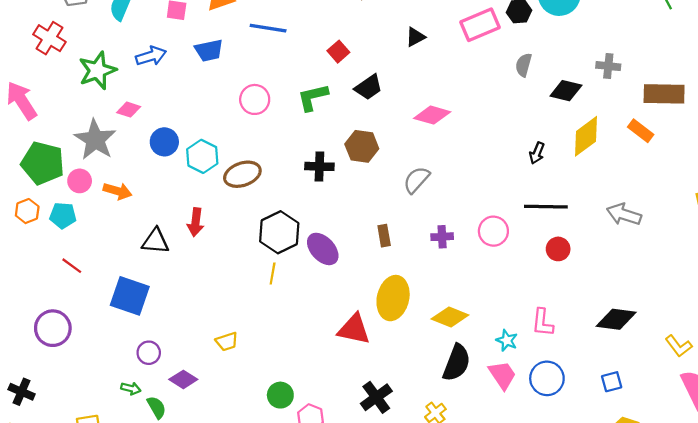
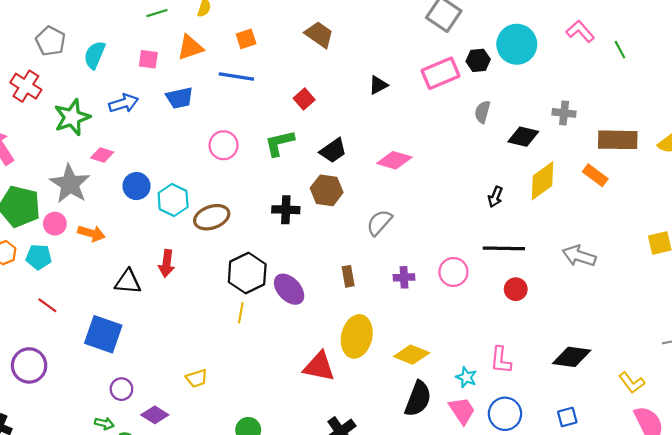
black trapezoid: (368, 87) -> (333, 151), moved

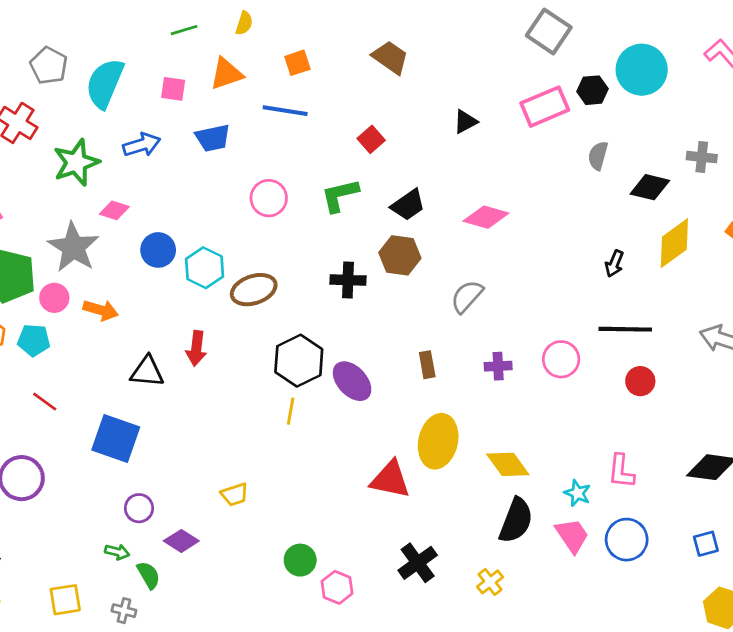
cyan semicircle: (95, 55) -> (105, 83), size x1.4
yellow diamond: (412, 355) -> (508, 464), turned 32

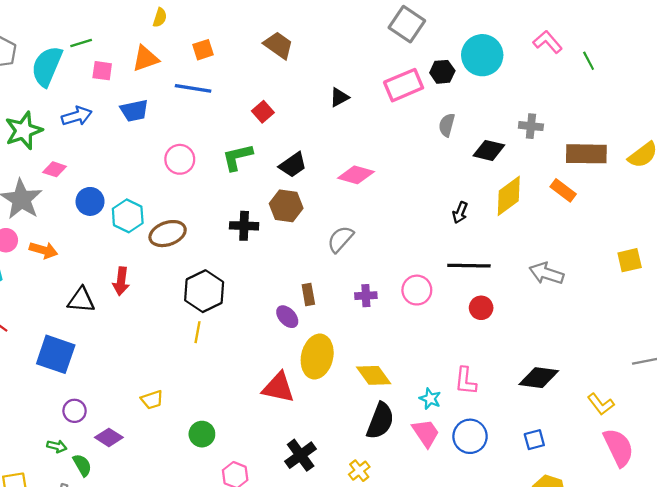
green line: (184, 30) -> (81, 43), moved
purple ellipse: (352, 381) -> (287, 317), moved, size x0.7
green circle: (300, 560) -> (202, 434), moved

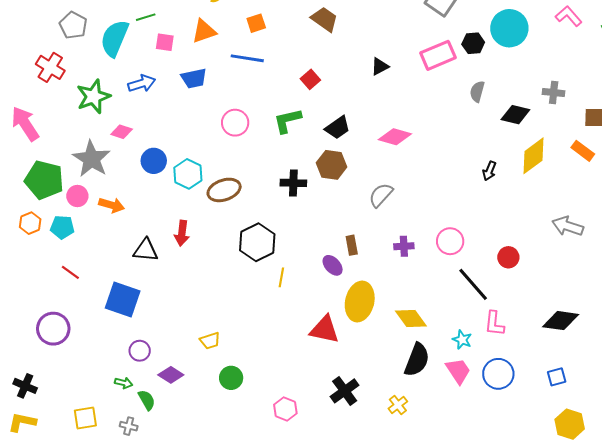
black line: (469, 266) -> (473, 284), moved, turned 48
yellow line: (197, 332) -> (281, 277), moved
green circle: (202, 434) -> (231, 378), moved

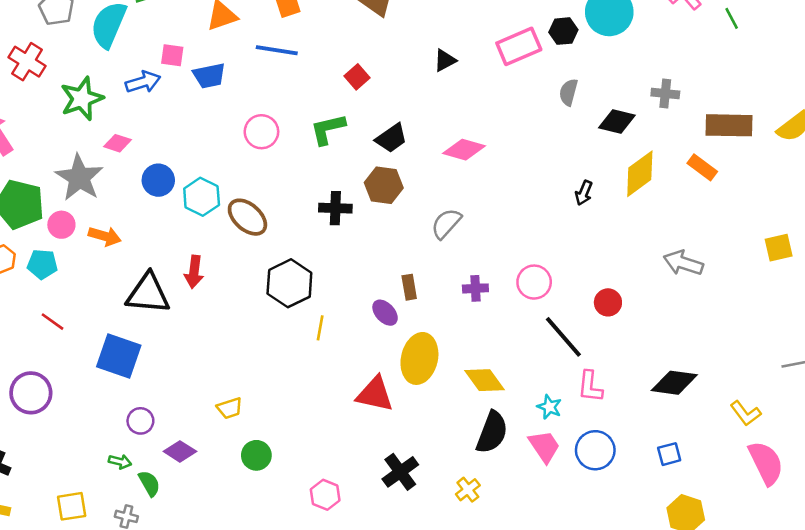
pink square: (165, 42) -> (172, 55), moved
brown ellipse: (224, 190) -> (247, 217), turned 60
black triangle: (146, 250) -> (148, 294), size x1.4

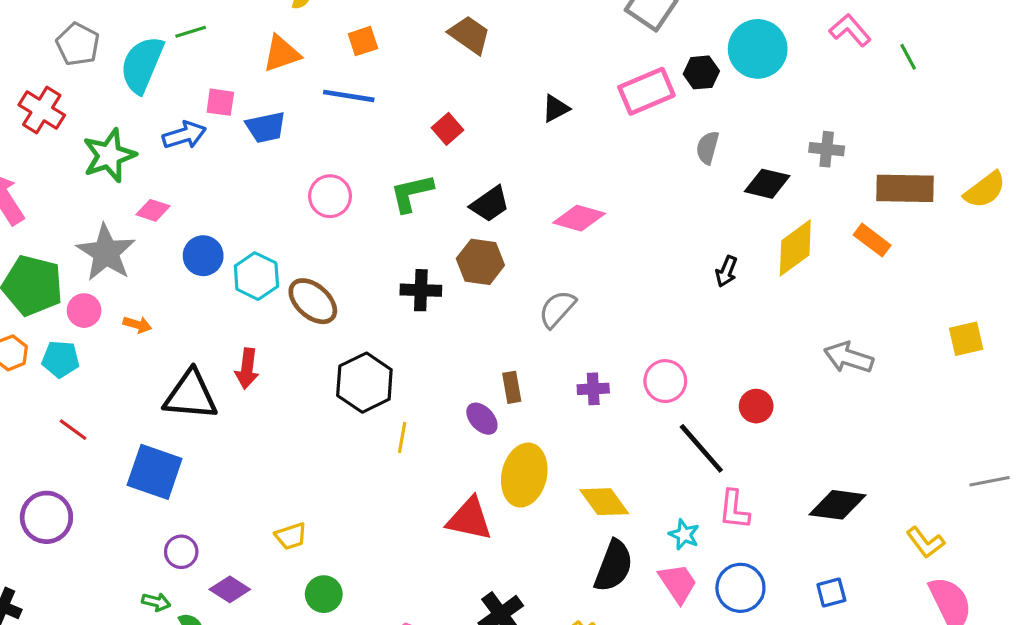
orange arrow: (105, 236) -> (137, 325), size x0.7

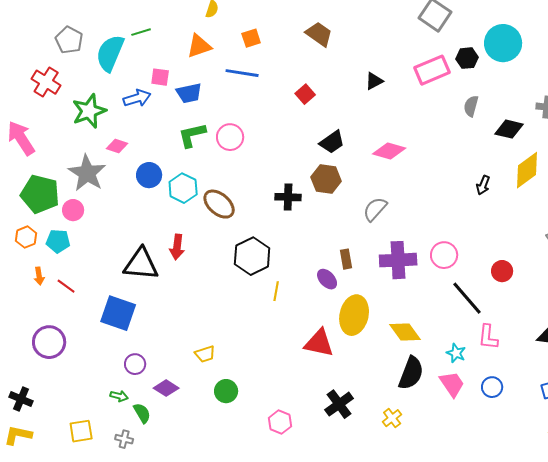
green L-shape: (411, 193) -> (192, 135), moved
orange arrow: (137, 325) -> (39, 276), moved, turned 66
purple cross: (593, 389) -> (398, 260), size x1.8
blue circle: (740, 588) -> (492, 387), size x0.7

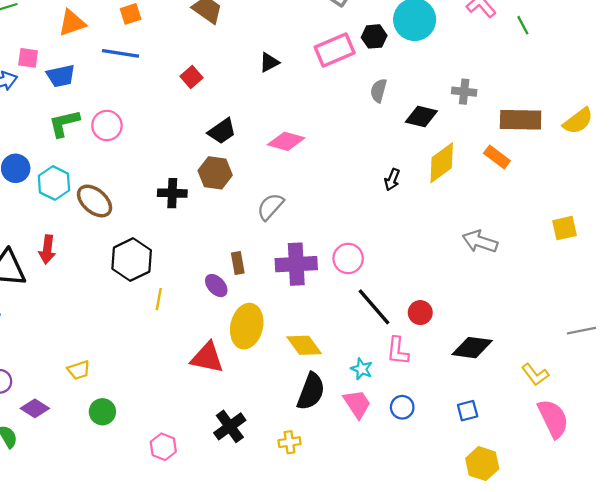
red circle: (502, 271) -> (420, 313), moved
yellow cross: (392, 418) -> (290, 442), turned 30

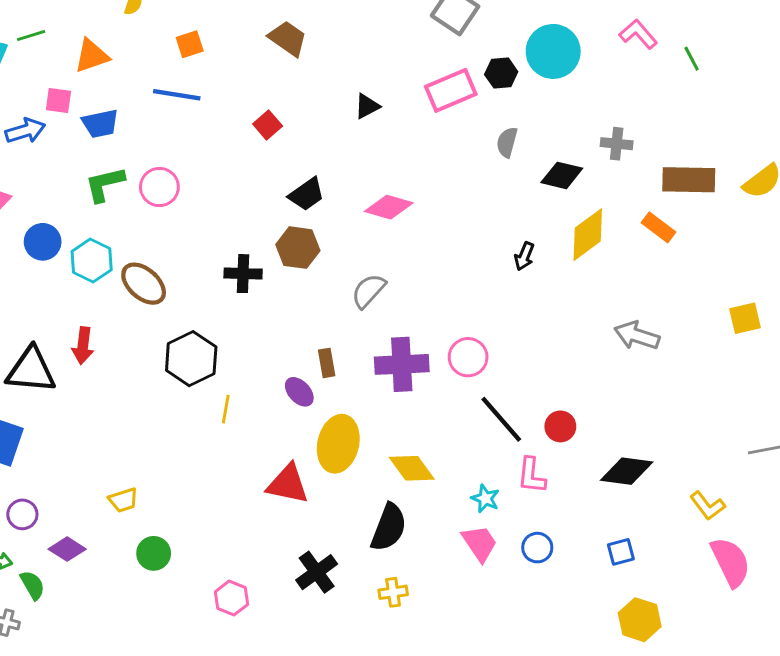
orange triangle: (72, 23) -> (92, 56), moved
black semicircle: (311, 391) -> (389, 527), moved

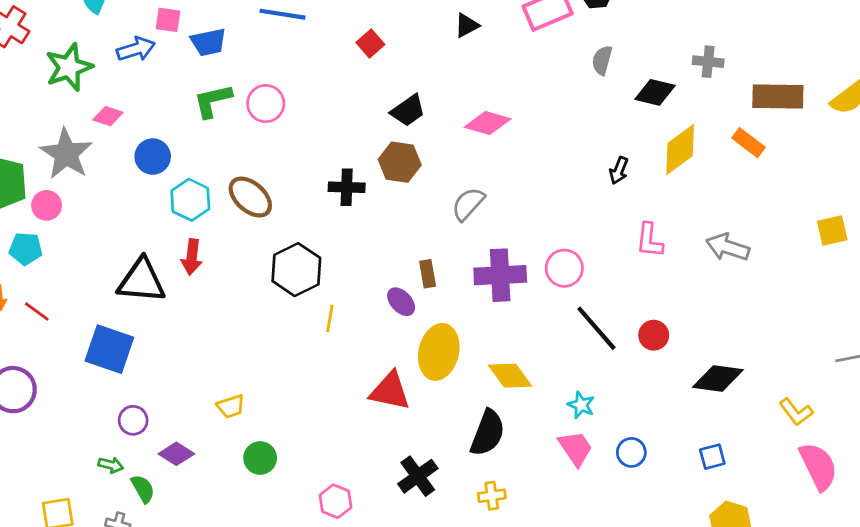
cyan hexagon: (92, 261) -> (190, 200), moved
pink L-shape: (532, 475) -> (649, 240), moved

